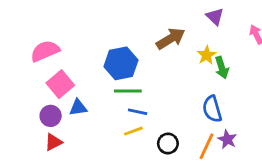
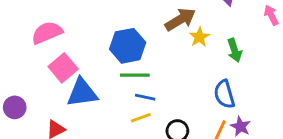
yellow star: (207, 55) -> (199, 37), moved
blue triangle: (78, 108) -> (82, 93), size x1.6
purple circle: (51, 116) -> (15, 107), moved

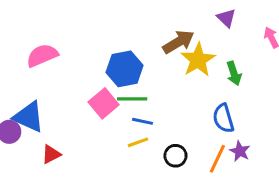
yellow star: (199, 37) -> (198, 60), size x1.6
pink square: (63, 68) -> (104, 103), moved
blue triangle: (82, 93) -> (29, 117), moved, turned 32

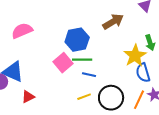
yellow star: (198, 60) -> (135, 56), moved
yellow line: (138, 142) -> (84, 97), moved
black circle: (175, 156) -> (111, 98), size x1.6

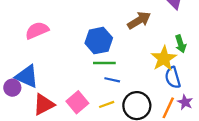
pink square: (63, 63) -> (77, 102), moved
red triangle: (28, 97) -> (44, 104), size x1.5

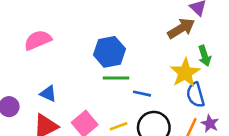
brown arrow: (139, 20) -> (181, 28), moved
blue triangle: (27, 76) -> (48, 94), moved, size x0.6
blue line: (112, 80) -> (142, 94), moved

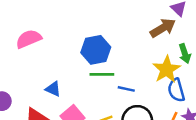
blue triangle: (48, 94) -> (53, 89), moved

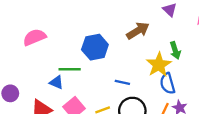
brown arrow: (163, 28) -> (138, 31), moved
green line: (102, 74) -> (70, 69), moved

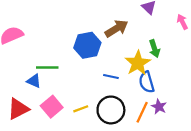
blue hexagon: (95, 47) -> (87, 45), moved
blue line: (122, 82) -> (111, 76), moved

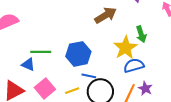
blue hexagon: (87, 45) -> (78, 54), moved
blue line: (111, 76) -> (89, 76), moved
blue semicircle: (147, 82) -> (134, 65), turned 90

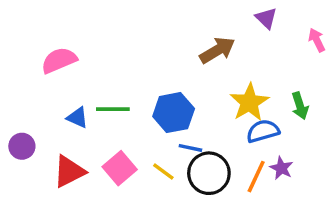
green arrow: (141, 34) -> (300, 106), moved
blue triangle: (28, 64) -> (78, 118), moved
yellow line: (72, 91) -> (163, 172), turned 56

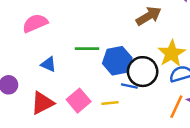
green line: (113, 109) -> (87, 49), moved
yellow line: (163, 172) -> (110, 103), turned -42
black circle: (209, 173) -> (143, 72), moved

